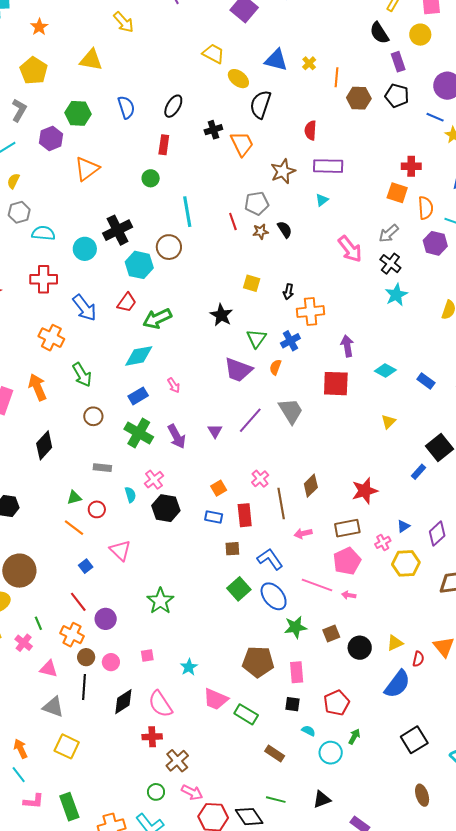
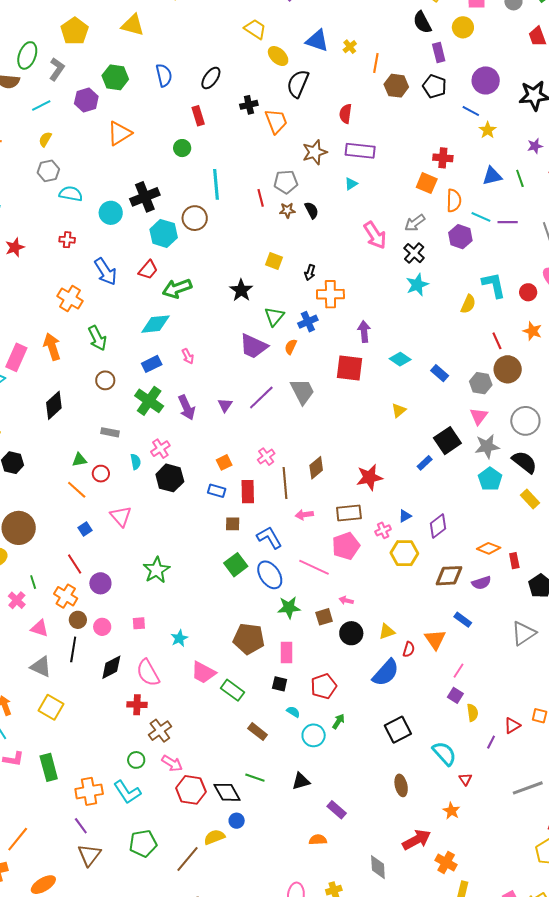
red rectangle: (164, 145) -> (198, 116), turned -30
red cross: (44, 279) -> (67, 240), size x0.6
pink arrow: (349, 595) -> (346, 600), moved

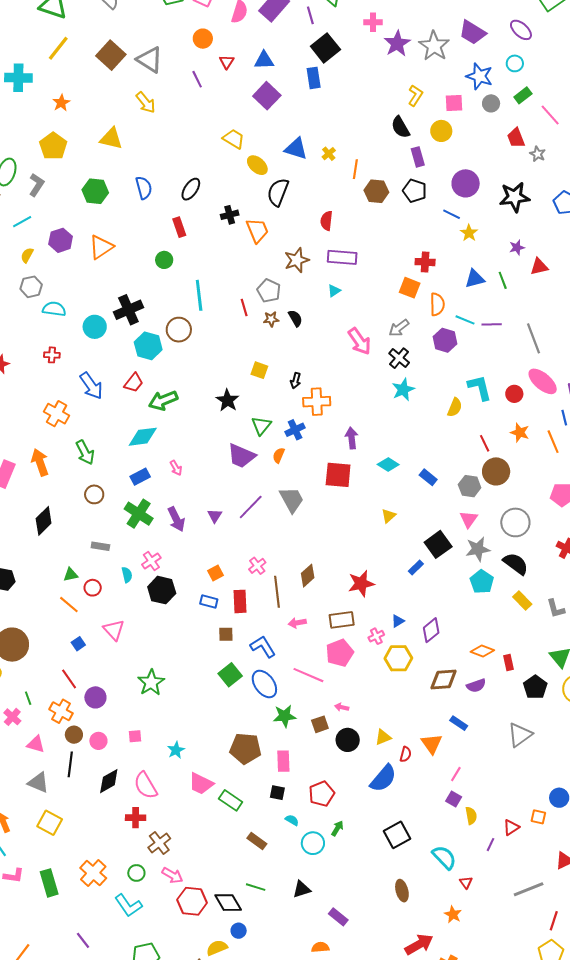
purple hexagon: (86, 100) -> (61, 240), moved
gray pentagon: (286, 182) -> (269, 291), turned 30
orange cross: (89, 791) -> (93, 873), moved, turned -36

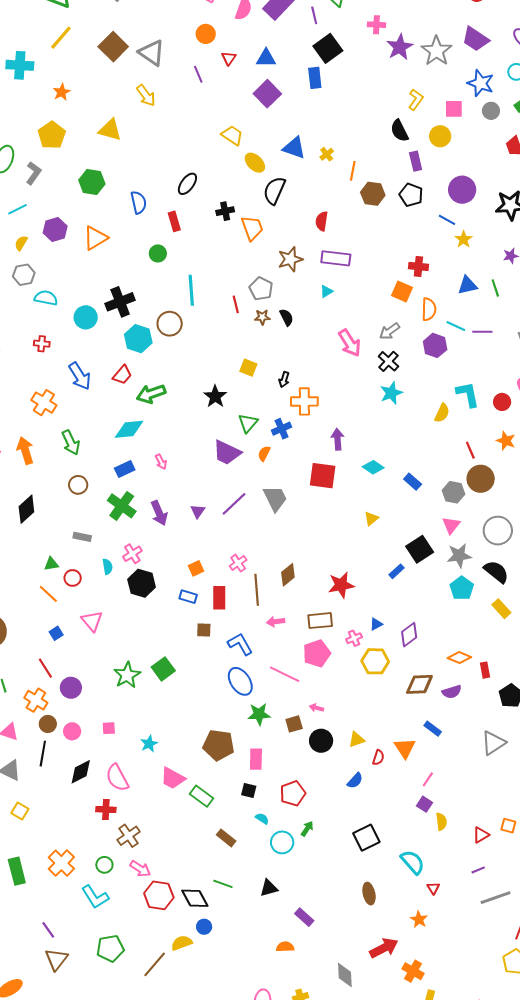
blue semicircle: (144, 188) -> (139, 202), moved
green square: (230, 675) -> (163, 669), moved
blue semicircle: (383, 778) -> (355, 781), size x0.6
yellow square: (50, 823) -> (20, 811), size x0.7
purple line: (491, 845) -> (478, 870), moved, turned 40

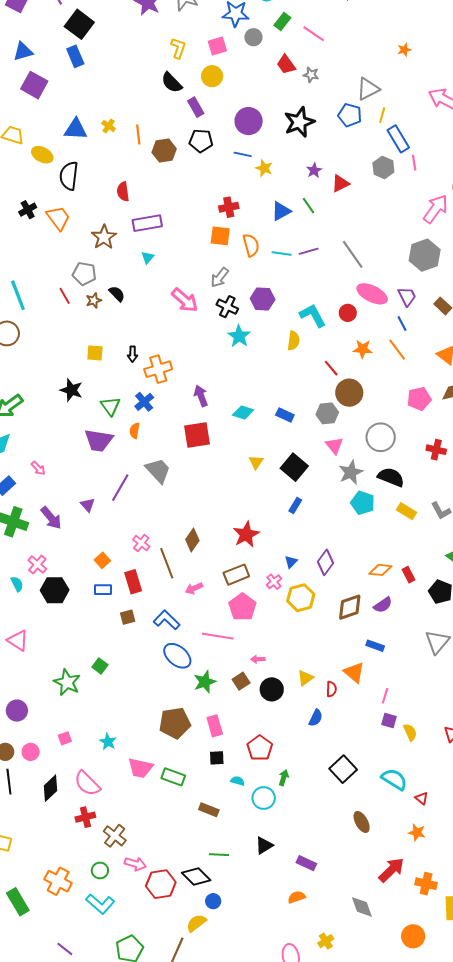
purple hexagon: (435, 345) -> (263, 299), moved
black square: (420, 549) -> (294, 467), moved
green square: (163, 669) -> (100, 666), size x0.7

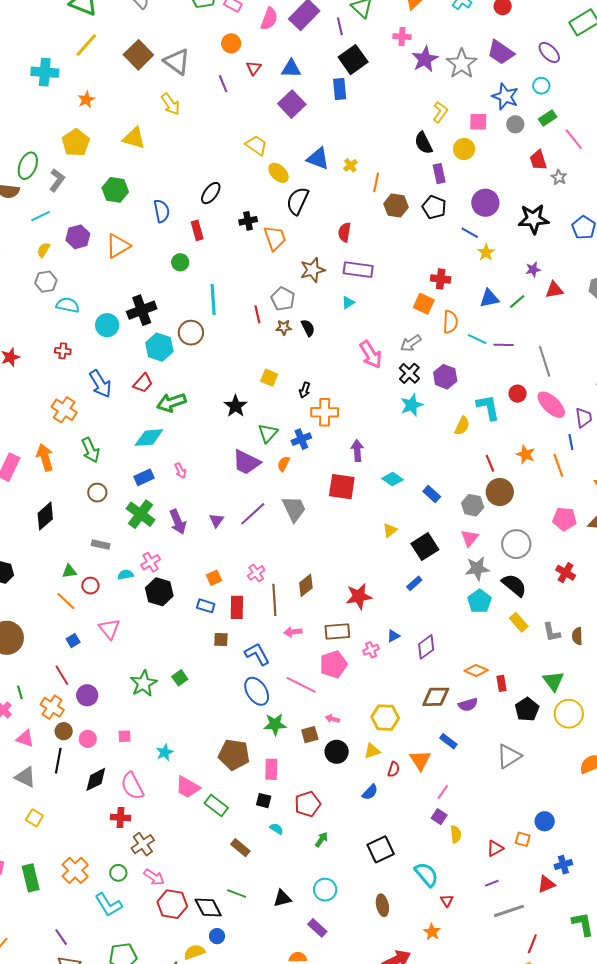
green line: (309, 206) -> (517, 302), turned 66
red circle: (348, 313) -> (518, 394), moved
cyan semicircle: (17, 584) -> (125, 575), turned -91
yellow hexagon: (301, 598) -> (385, 718), moved
cyan circle: (264, 798) -> (325, 890), moved

